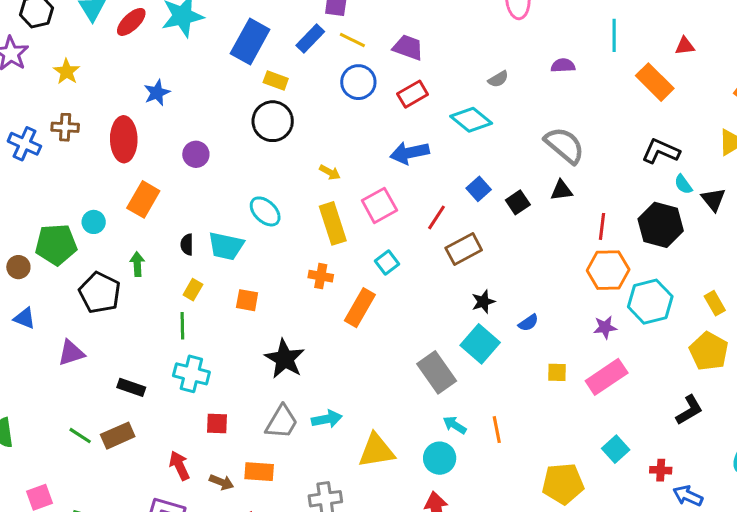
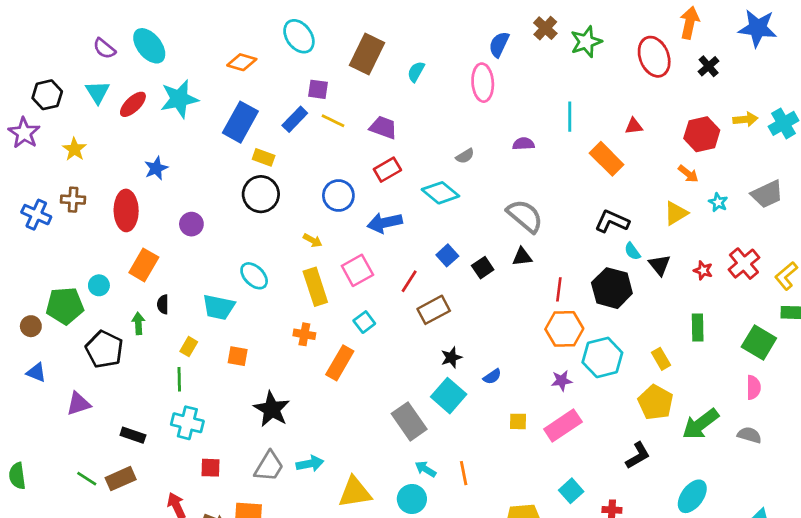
blue circle: (358, 82) -> (338, 196), moved
black semicircle: (187, 245) -> (163, 304), moved

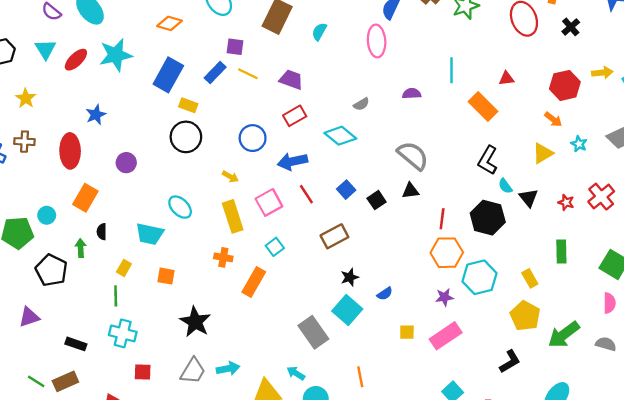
black L-shape: (612, 221) -> (488, 160), turned -84
red line: (409, 281) -> (306, 194), moved, turned -66
cyan arrow: (426, 469) -> (296, 373), moved

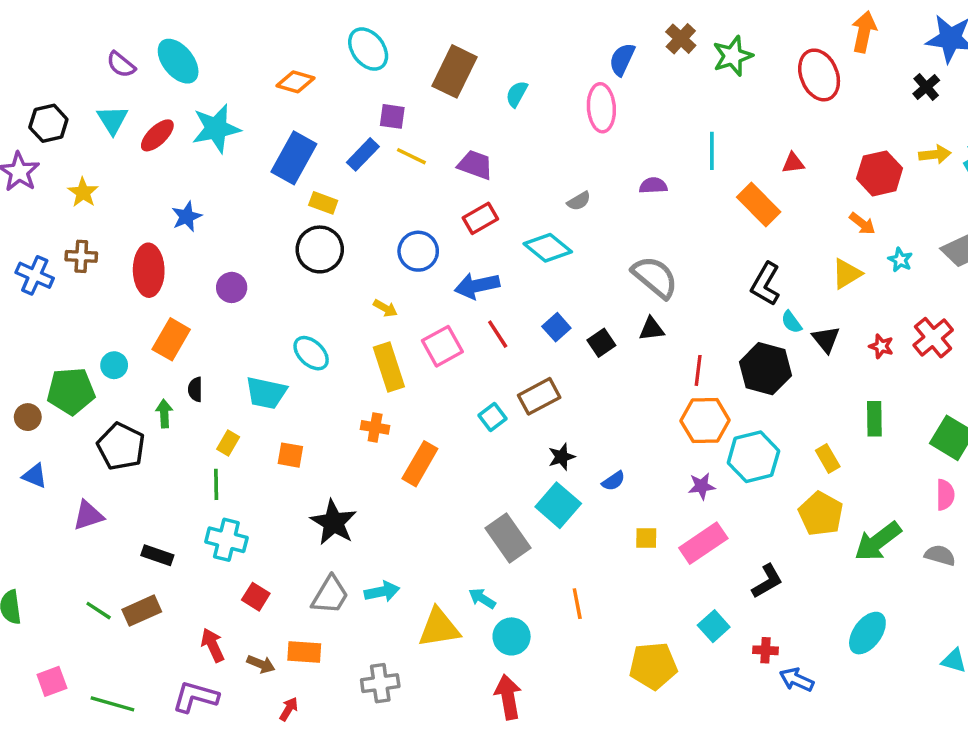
black cross: (571, 27) -> (926, 87), moved
cyan square: (275, 247) -> (493, 417), moved
black L-shape: (510, 361) -> (767, 581), moved
red square: (143, 372) -> (256, 597), turned 30

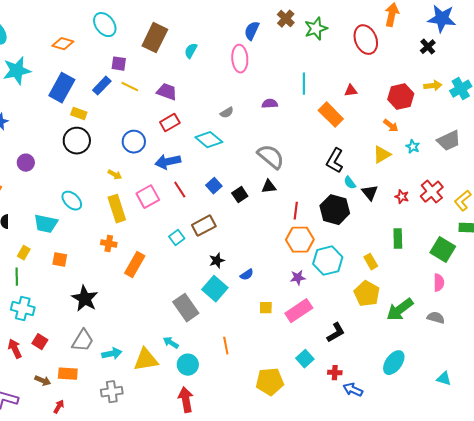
cyan arrow: (382, 592) -> (112, 354), moved
red arrow: (213, 645) -> (15, 349), moved

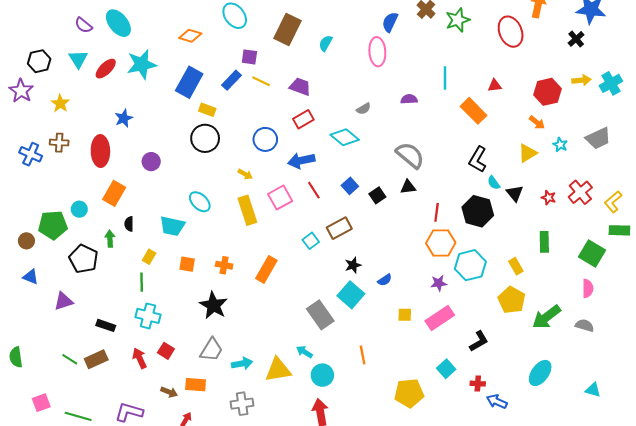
orange cross: (109, 244) -> (224, 265), moved

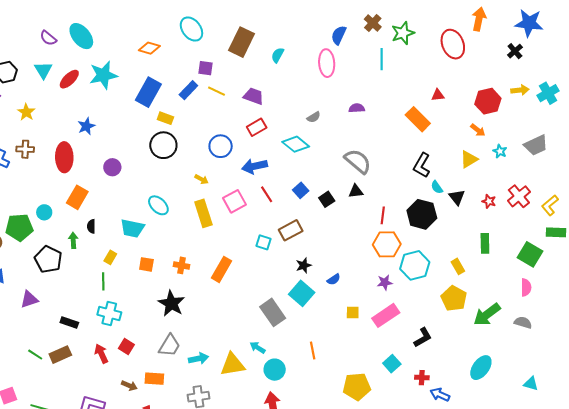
cyan line: (445, 78) -> (382, 59), moved
cyan square: (311, 241) -> (264, 242), turned -35

